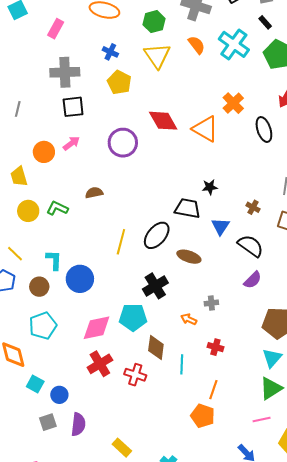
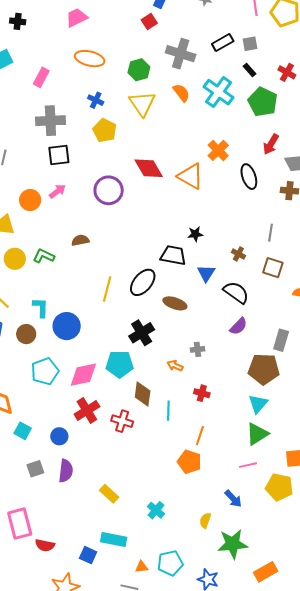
cyan pentagon: (43, 326) -> (45, 371), moved
blue circle: (59, 395) -> (59, 436), moved

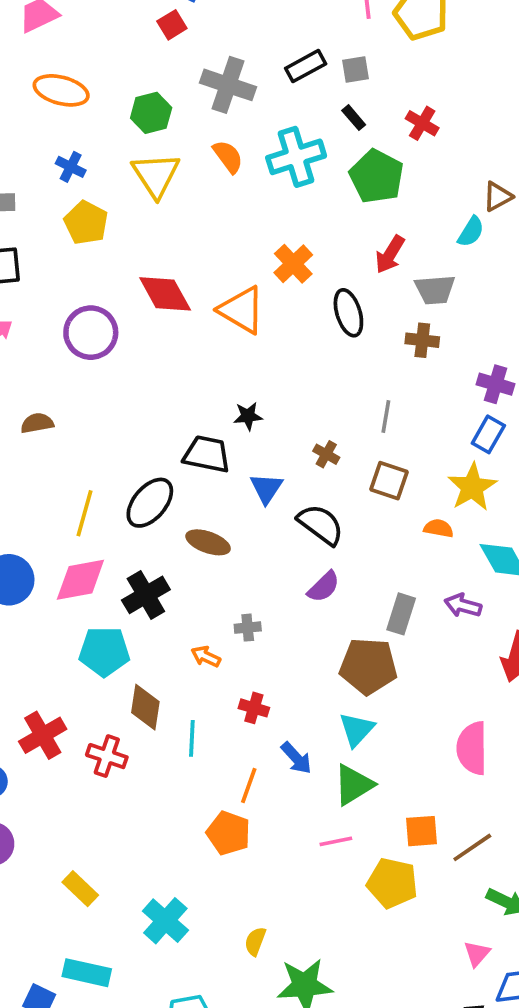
cyan cross: (219, 92) -> (296, 157), turned 36
pink diamond: (83, 375) -> (80, 580), moved
blue arrow: (233, 499) -> (296, 758), moved
cyan cross: (156, 510) -> (165, 921), size x1.4

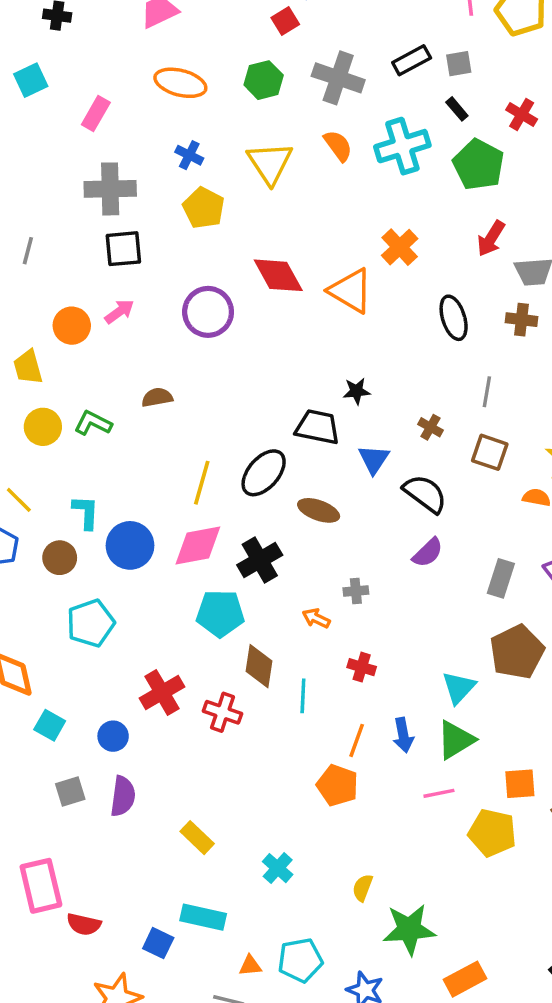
green hexagon: (151, 113) -> (264, 80), moved
black ellipse: (348, 313) -> (454, 318), moved
brown pentagon: (368, 666) -> (517, 652), moved, turned -30
blue arrow: (296, 758) -> (403, 735), moved, turned 32
cyan cross: (165, 921) -> (278, 868), size x0.7

